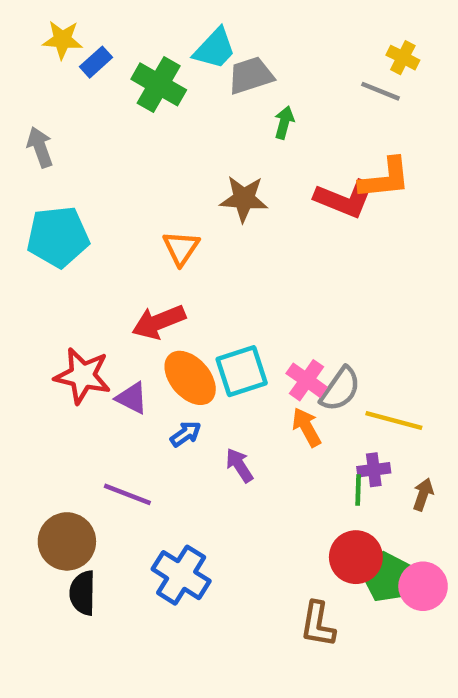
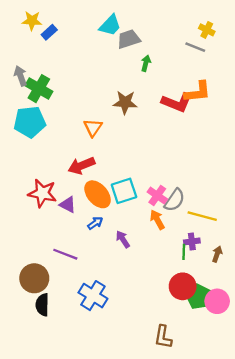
green cross: (159, 84) -> (39, 89), moved
brown L-shape: (318, 624) -> (163, 337), moved

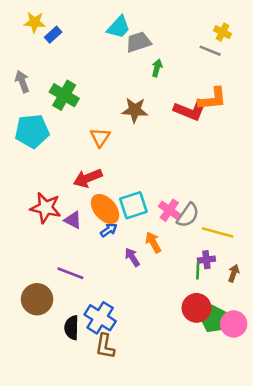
green cross: (39, 89) -> (64, 95), moved
orange arrow: (157, 220) -> (153, 242), moved
blue arrow: (95, 223) -> (109, 230), moved
black semicircle: (42, 305) -> (72, 328), moved
brown L-shape: (163, 337) -> (105, 346), moved

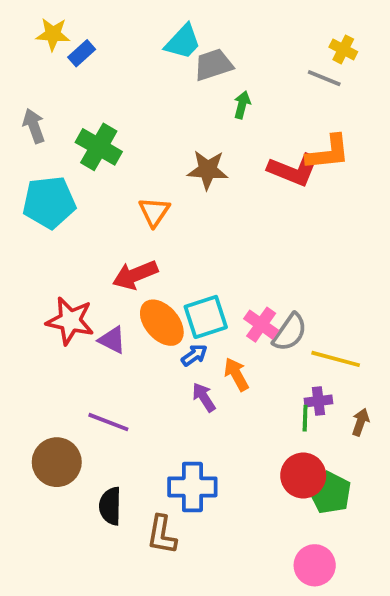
blue arrow: (109, 230) -> (194, 355), moved
blue cross: (100, 318) -> (192, 487), moved, turned -32
pink circle: (234, 324) -> (315, 565), moved

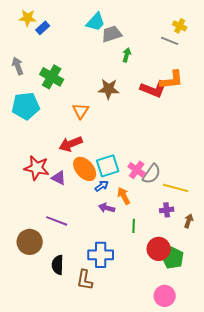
purple arrow: (204, 397) -> (107, 208), turned -42
green line: (305, 418) -> (134, 226), moved

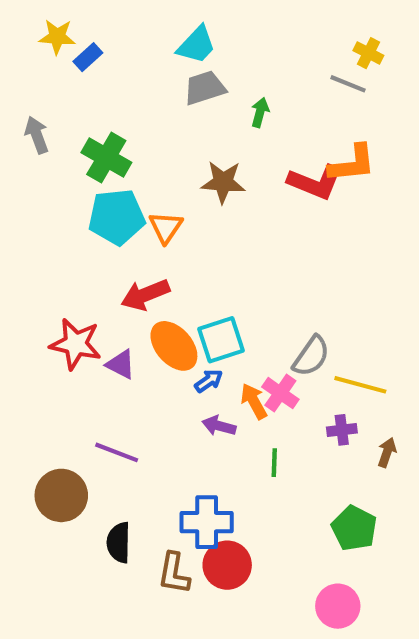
gray trapezoid: (112, 34) -> (205, 88), moved
cyan pentagon: (26, 106) -> (117, 217), moved
pink cross: (137, 170) -> (280, 393), moved
red circle: (159, 249) -> (227, 565), moved

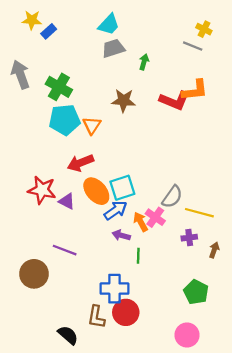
gray arrow: (37, 135) -> (20, 74), size x1.4
blue arrow: (209, 381) -> (116, 210), size x1.5
green line: (274, 463) -> (138, 256), moved
black semicircle: (119, 543) -> (68, 335), moved, turned 130

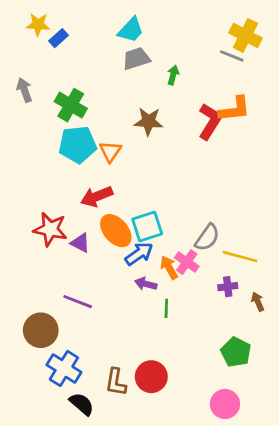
yellow cross: (204, 29) -> (245, 35), size x1.6
gray arrow: (20, 74) -> (24, 90), size x0.7
red L-shape: (175, 100) -> (210, 121), turned -80
brown arrow: (214, 250) -> (258, 302), turned -42
blue cross: (114, 289) -> (64, 368), moved, turned 32

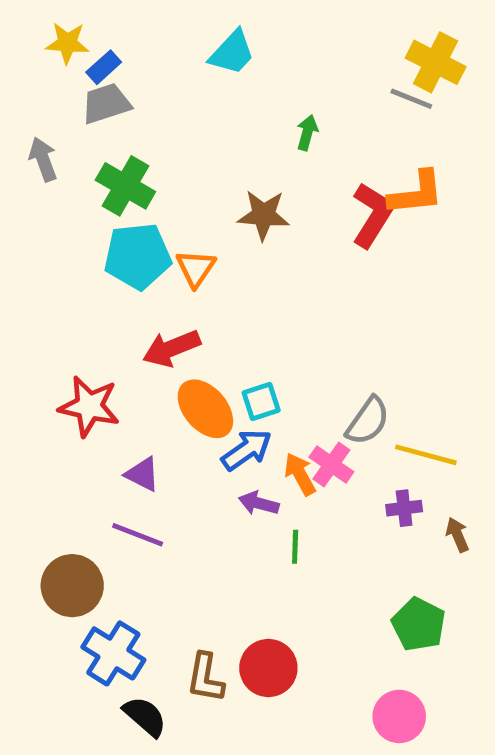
gray trapezoid: (136, 59) -> (106, 104), moved
cyan square: (147, 227) -> (261, 402), size x0.7
purple triangle: (80, 243) -> (142, 474), moved

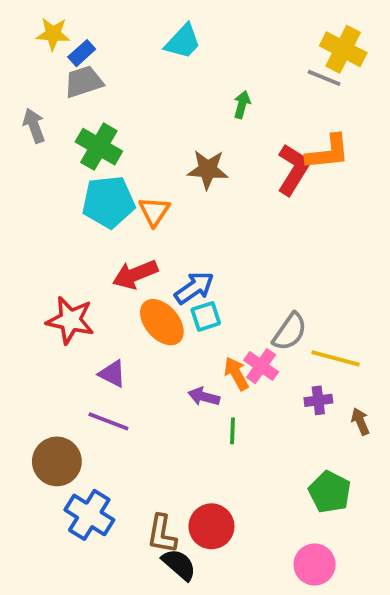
blue arrow: (247, 450) -> (194, 288), moved
black semicircle: (145, 716) -> (179, 565), moved

